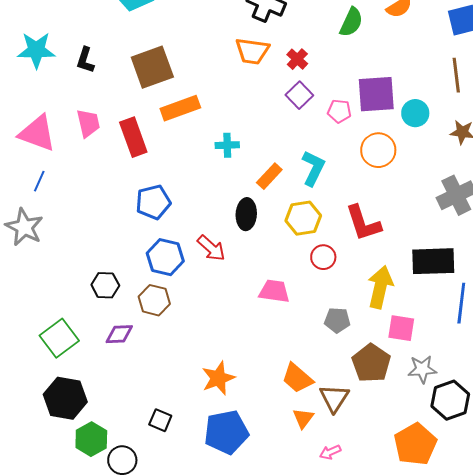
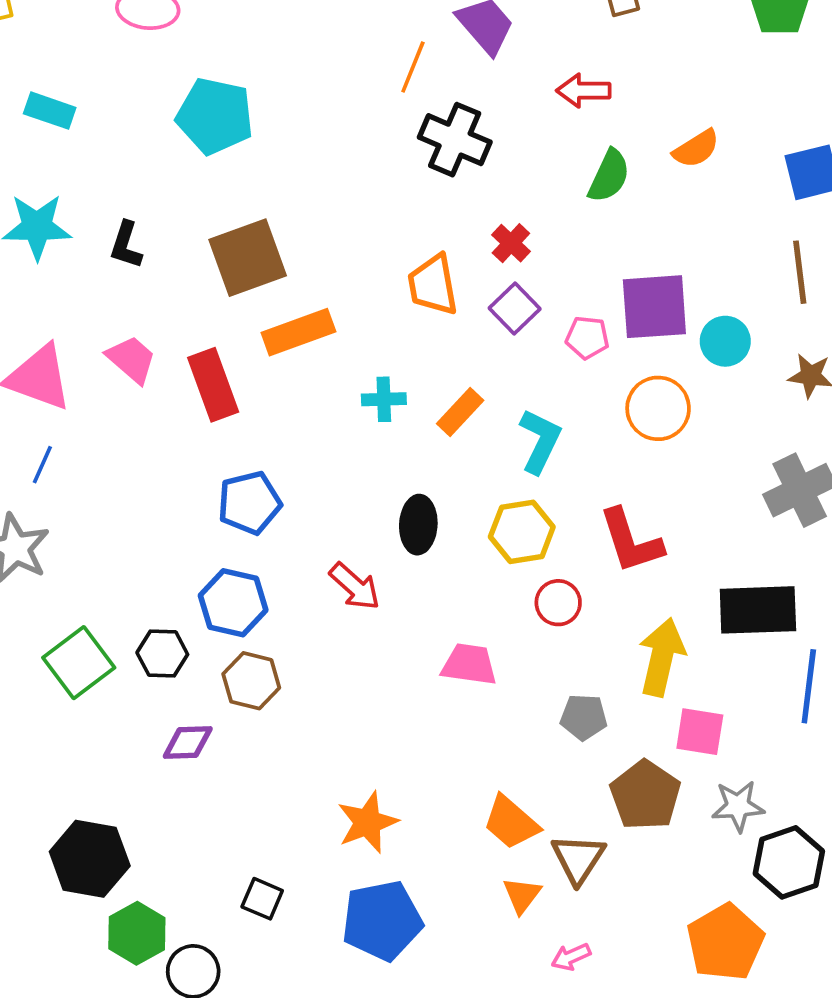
orange trapezoid: (252, 51) -> (433, 285), moved, turned 72
pink trapezoid: (88, 123) -> (131, 359), turned -36
orange rectangle: (269, 176) -> (460, 412), moved
blue hexagon: (165, 257) -> (233, 603), moved
green square: (59, 338) -> (79, 663), moved

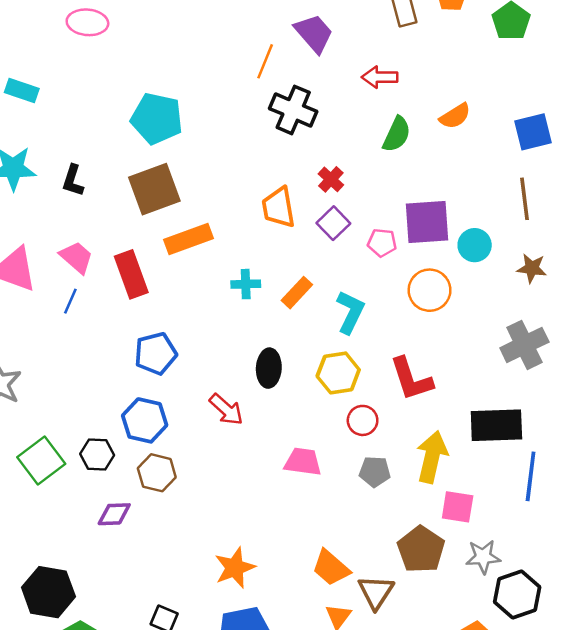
cyan pentagon: (215, 116) -> (157, 119), moved
blue line: (42, 465) -> (70, 301), moved
gray pentagon: (584, 717) -> (375, 472), moved

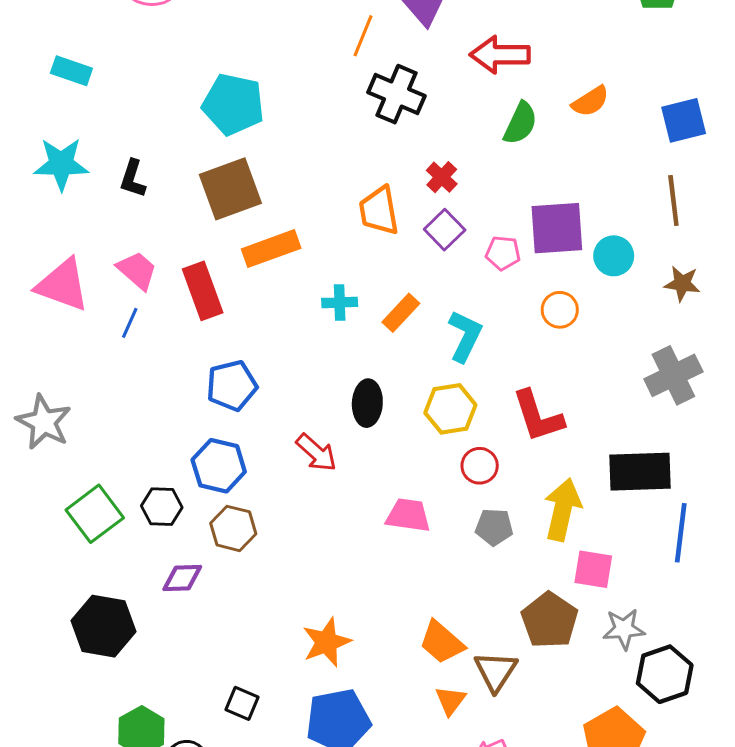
red arrow: (380, 77) -> (500, 55), size x1.4
orange circle: (430, 290) -> (560, 310), size x0.7
black hexagon: (48, 592) -> (103, 626), moved

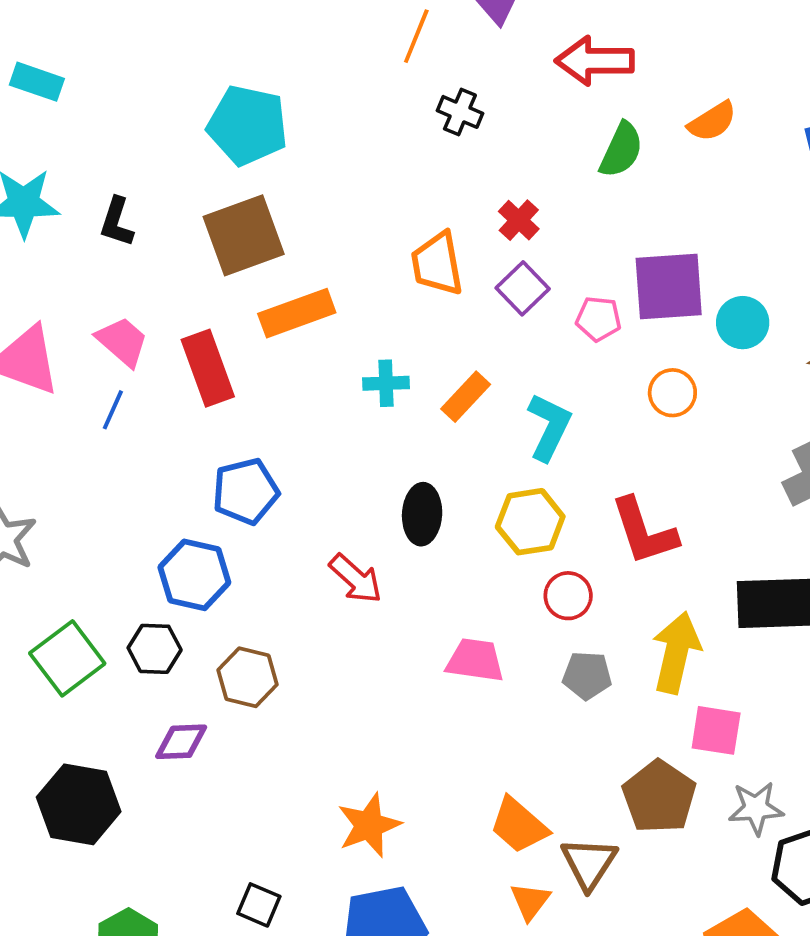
black cross: (396, 94) -> (460, 112), size x0.6
blue hexagon: (219, 466) -> (194, 575), moved

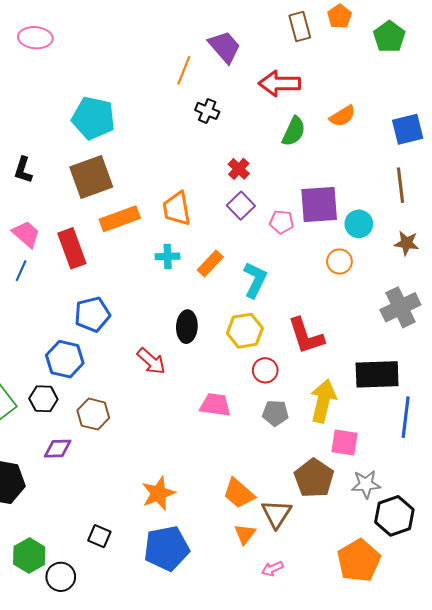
orange trapezoid: (437, 264) -> (177, 209), moved
orange circle: (672, 393) -> (339, 261), moved

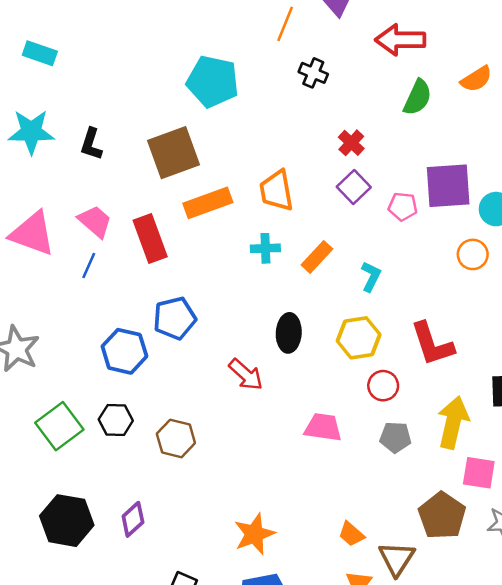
cyan pentagon: (93, 118) -> (213, 82), moved
cyan L-shape: (255, 280) -> (371, 277), size x0.7
blue hexagon: (65, 359) -> (124, 351), moved
purple diamond: (58, 449) -> (133, 519), moved, turned -40
orange trapezoid: (239, 493) -> (351, 534), size x0.7

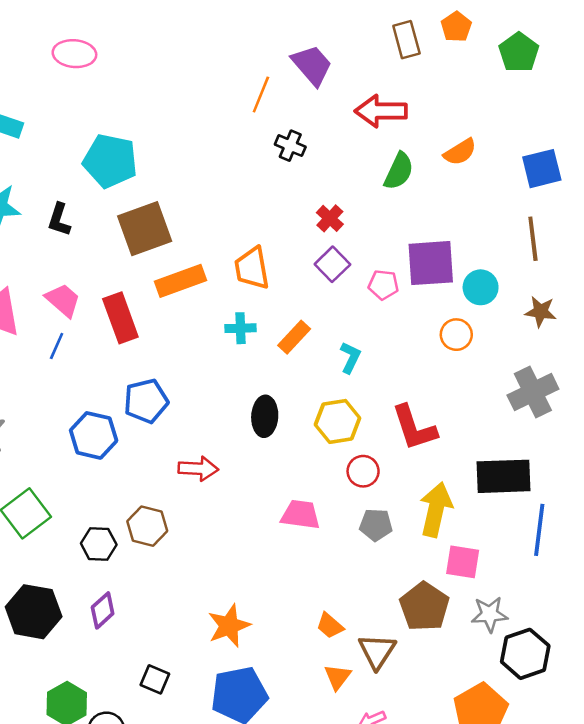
cyan pentagon: (213, 82) -> (110, 161), moved
red arrow: (246, 375) -> (198, 469), moved, turned -39
black hexagon: (116, 420) -> (99, 544), moved

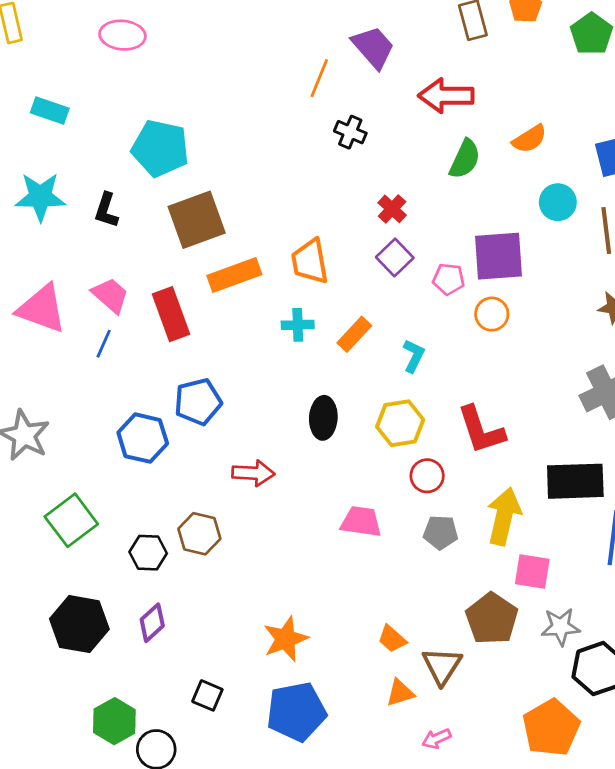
cyan circle: (481, 287) -> (558, 202), moved
orange circle: (456, 335) -> (492, 314), moved
orange triangle: (338, 677) -> (400, 693), turned 36

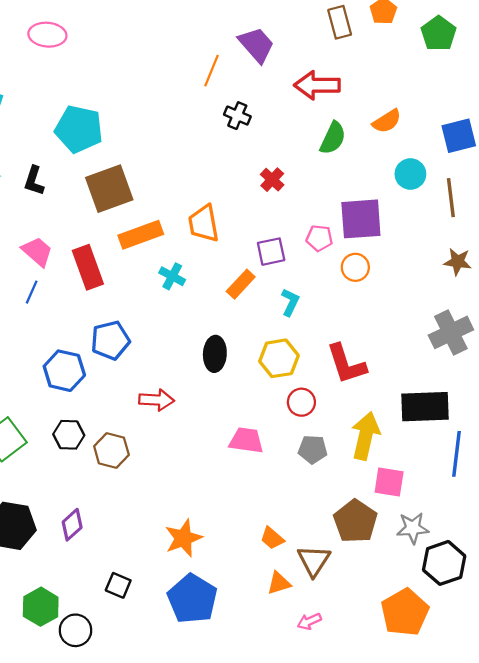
purple square: (395, 257) -> (271, 252), moved, turned 32
cyan cross: (298, 325) -> (172, 276), moved, turned 30
black hexagon: (148, 553) -> (69, 435), moved
blue pentagon: (296, 712) -> (192, 599), turned -30

